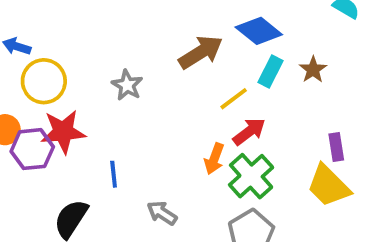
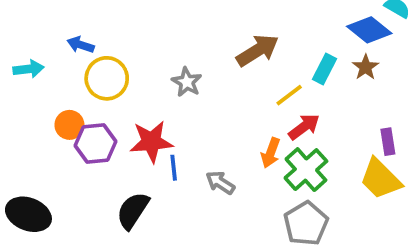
blue diamond: (259, 31) -> (369, 30), moved
red star: (63, 132) -> (151, 142), moved
gray arrow: (162, 213) -> (220, 183), moved

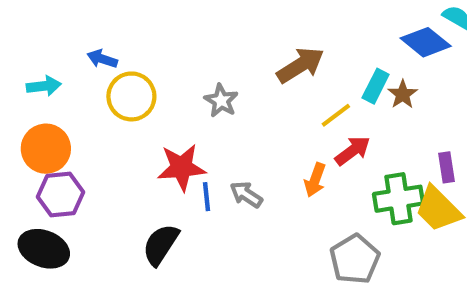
brown star: (366, 67) -> (403, 94), moved
orange circle: (69, 125) -> (46, 149), moved, size x1.5
purple hexagon: (95, 144) -> (60, 195), moved
green cross: (306, 170) -> (398, 199), moved, turned 33
gray arrow: (220, 183) -> (246, 195), moved

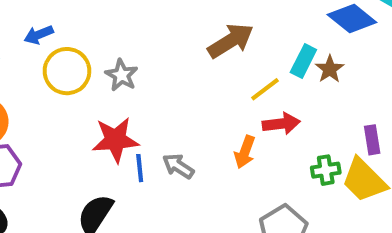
blue arrow: (102, 59) -> (39, 35), turned -40
gray star: (221, 101) -> (122, 75), moved
red arrow: (353, 151) -> (281, 124), turned 30
green cross: (398, 199) -> (326, 170), size x0.6

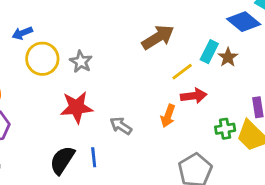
blue line: (140, 168) -> (94, 157), moved

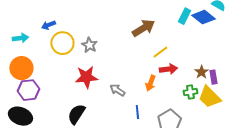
cyan rectangle: (209, 52) -> (184, 16), moved
brown star: (228, 57) -> (201, 72), moved
blue line: (94, 157) -> (137, 112), moved

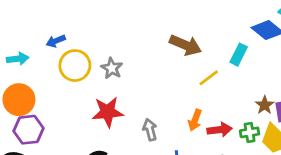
cyan rectangle: (184, 16) -> (239, 55), moved
brown arrow: (143, 28) -> (185, 45), turned 55
red arrow: (168, 69) -> (220, 130), moved
gray arrow: (117, 90) -> (150, 130), turned 42

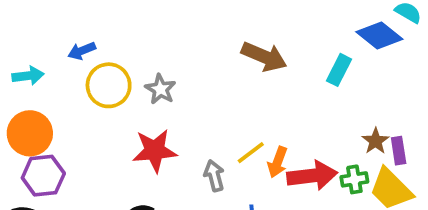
yellow line: (209, 78) -> (251, 153), moved
red arrow: (220, 130) -> (312, 176), size x1.4

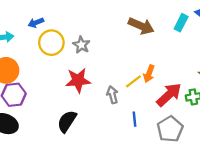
cyan rectangle: (339, 70) -> (181, 23), moved
orange arrow: (278, 162) -> (149, 74), moved
red arrow: (312, 176) -> (169, 95), turned -36

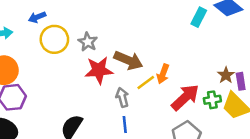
brown arrow: (141, 26) -> (128, 60), moved
red star: (78, 80) -> (99, 70), moved
blue line: (135, 119) -> (125, 124), moved

